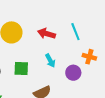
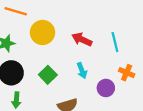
green square: (21, 69) -> (48, 75), turned 35

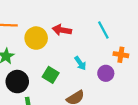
red arrow: (82, 39) -> (62, 30), moved

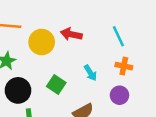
orange cross: (121, 55) -> (124, 66), moved
purple circle: (106, 73) -> (119, 95), moved

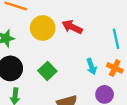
cyan arrow: (90, 73) -> (92, 66), moved

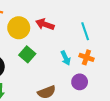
green square: (47, 71) -> (27, 54), moved

